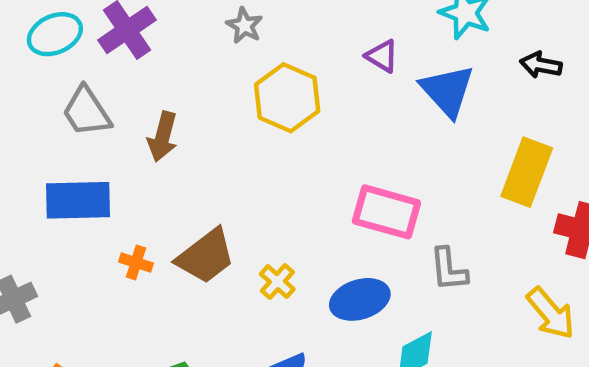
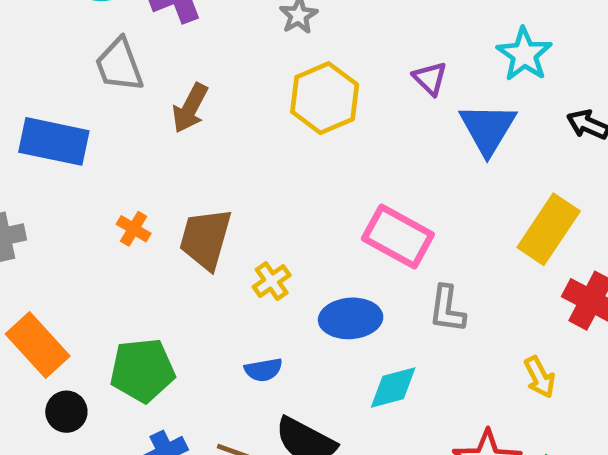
blue rectangle: (78, 200) -> (54, 141), moved
brown trapezoid: (206, 256) -> (205, 239), turned 130
yellow arrow: (551, 313) -> (540, 377), size x0.7

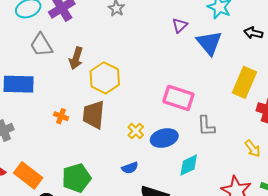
purple triangle: (430, 78) -> (180, 25), turned 42
yellow hexagon: (325, 98) -> (105, 78), moved
yellow cross: (272, 281) -> (136, 131), moved

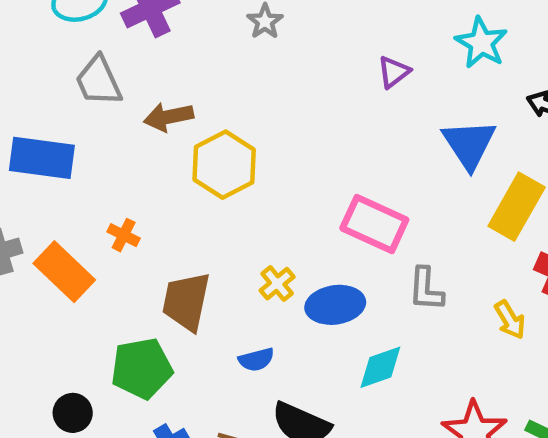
blue triangle: (209, 43) -> (469, 144), moved
brown arrow: (76, 58) -> (169, 117), turned 55
brown trapezoid: (94, 115) -> (186, 301), moved
yellow arrow: (253, 148) -> (510, 320), moved
orange rectangle: (28, 175) -> (64, 272), moved

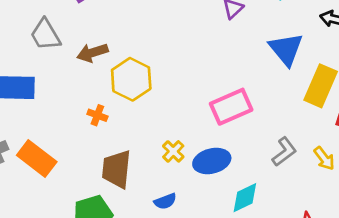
pink rectangle: (374, 224) -> (231, 107), turned -42
orange cross: (124, 235) -> (97, 115), moved
gray L-shape: (426, 289) -> (284, 152), moved, turned -124

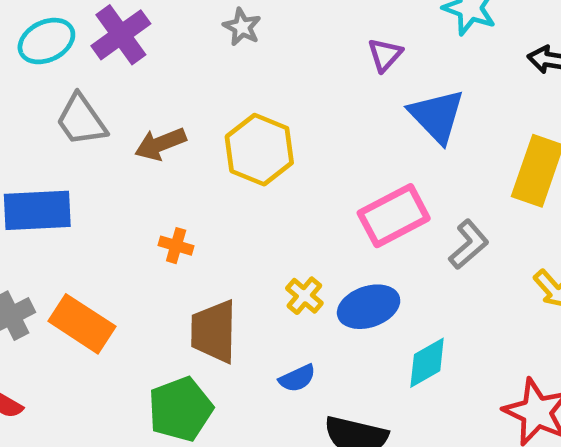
blue triangle: (286, 49) -> (437, 116), moved
yellow hexagon: (131, 79) -> (259, 150), moved
gray L-shape: (284, 152) -> (469, 244), moved

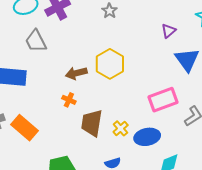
brown arrow: (160, 144) -> (76, 73), moved
brown trapezoid: (214, 331) -> (92, 123), moved

